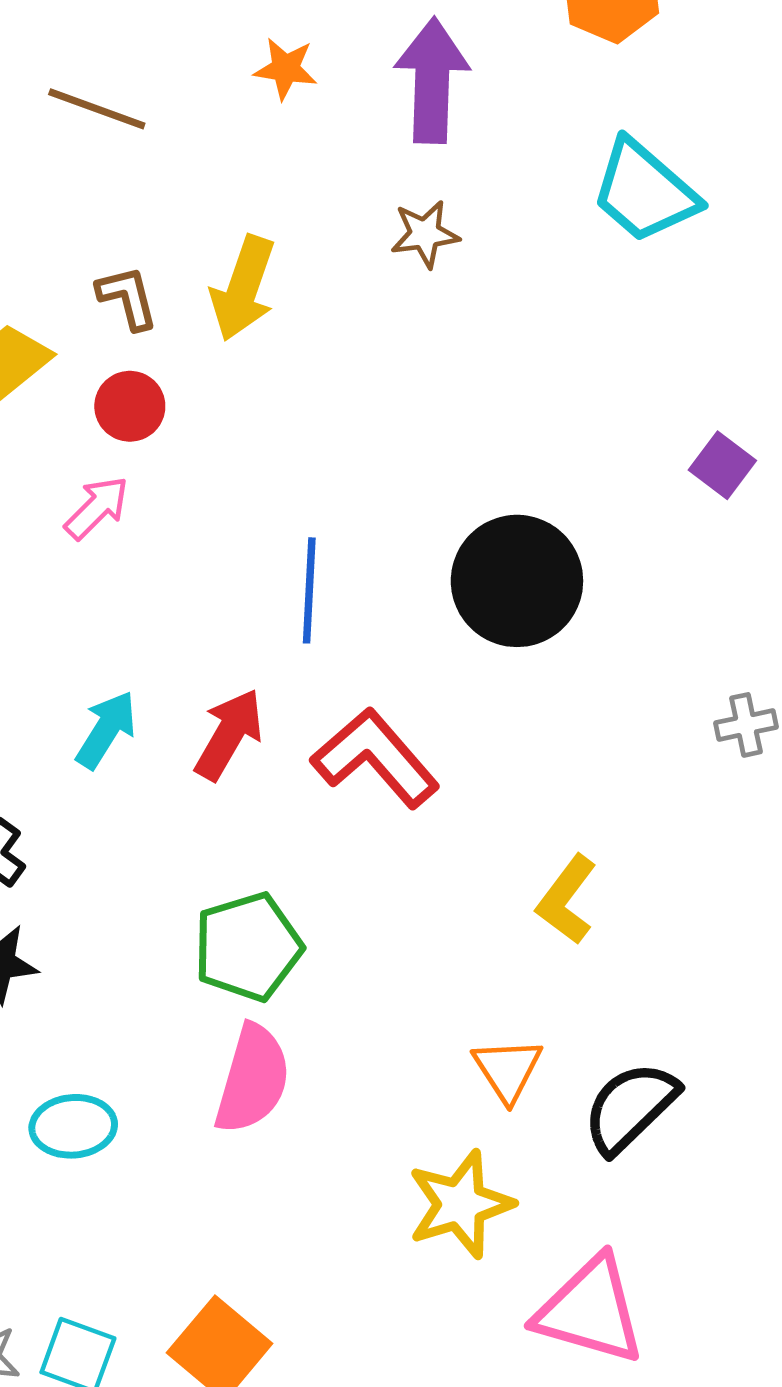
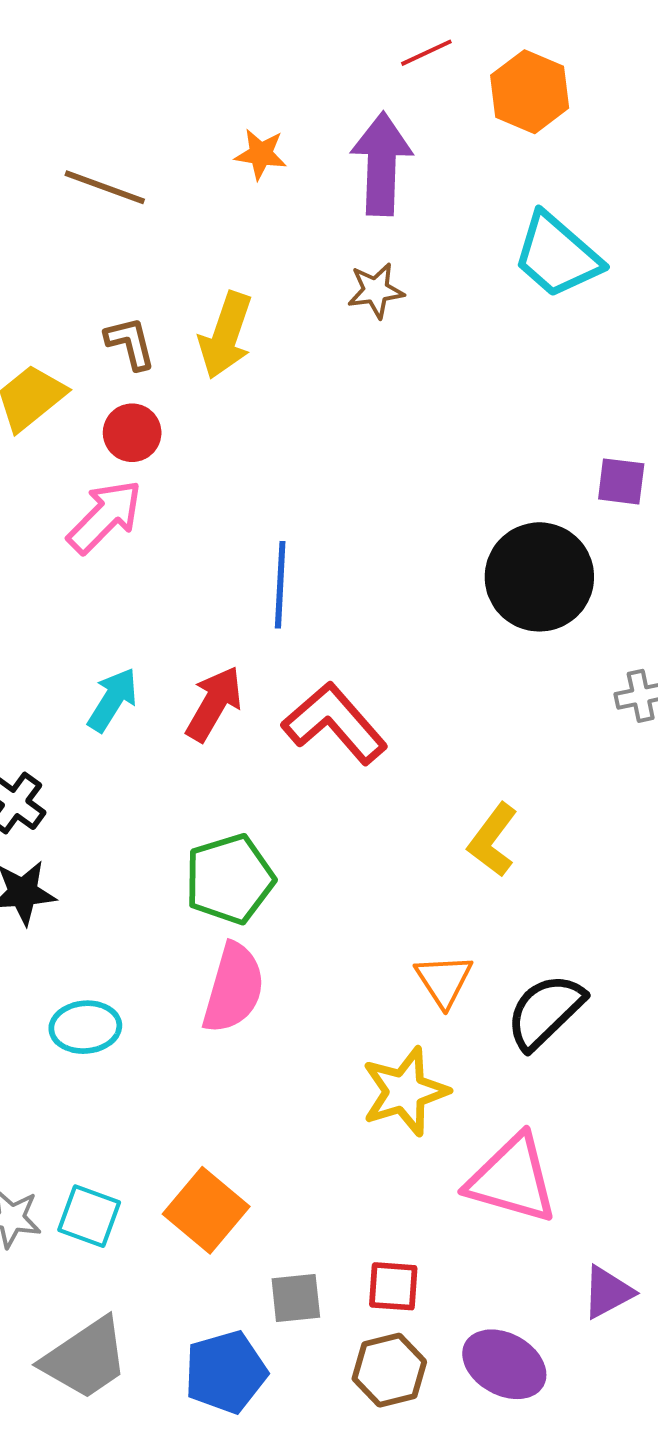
purple square: (722, 465) -> (621, 481), turned -30
pink arrow: (97, 508) -> (105, 517), size x1.4
black circle: (517, 581) -> (539, 577), moved

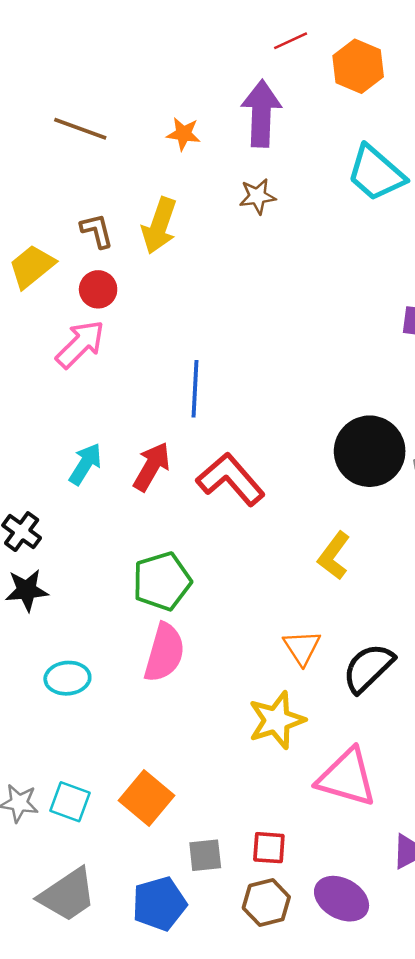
orange star: (261, 154) -> (183, 134), moved
black circle: (539, 577) -> (370, 451), moved

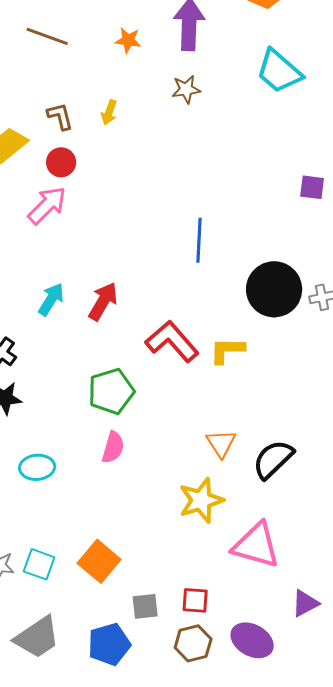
yellow arrow: (159, 226) -> (109, 112), size x0.6
blue line: (195, 389) -> (199, 240), moved
red L-shape: (231, 479) -> (172, 341), moved
yellow L-shape: (334, 556) -> (227, 350), moved, turned 54
pink semicircle: (164, 653) -> (113, 447), size x0.7

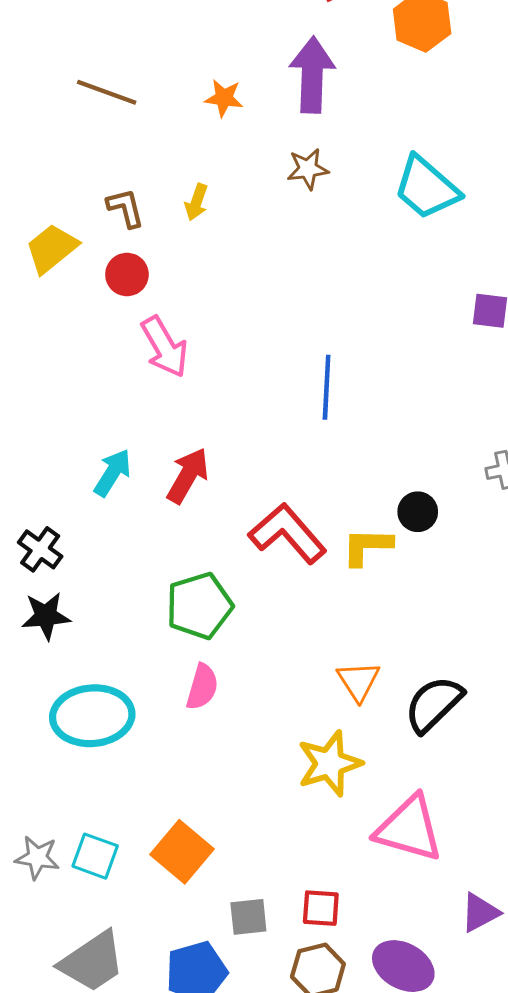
cyan trapezoid: (279, 71) -> (426, 188), moved
pink arrow: (47, 205) -> (165, 347), moved, turned 105
black circle: (274, 289) -> (418, 512), moved, size x0.5
cyan ellipse: (37, 467) -> (92, 716), size x1.6

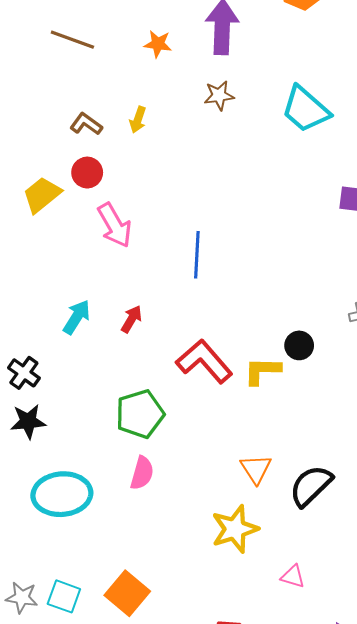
brown L-shape: (126, 208) -> (86, 124), turned -40
yellow trapezoid: (52, 248) -> (42, 195), moved
blue line: (327, 387) -> (197, 255), moved
red arrow: (188, 476) -> (131, 319), size x0.7
pink triangle: (409, 829) -> (293, 576), size x0.5

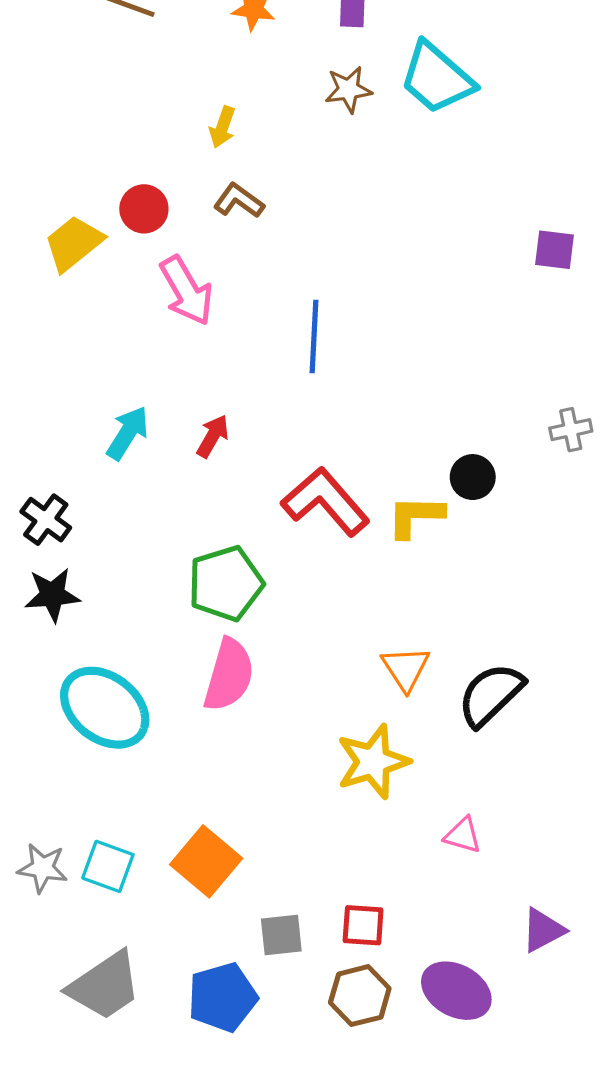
cyan trapezoid: (305, 109) -> (437, 78), moved
brown L-shape: (86, 124) -> (239, 201), moved
pink semicircle: (142, 473) -> (229, 675), size x1.4
cyan ellipse: (62, 494) -> (105, 708), turned 42

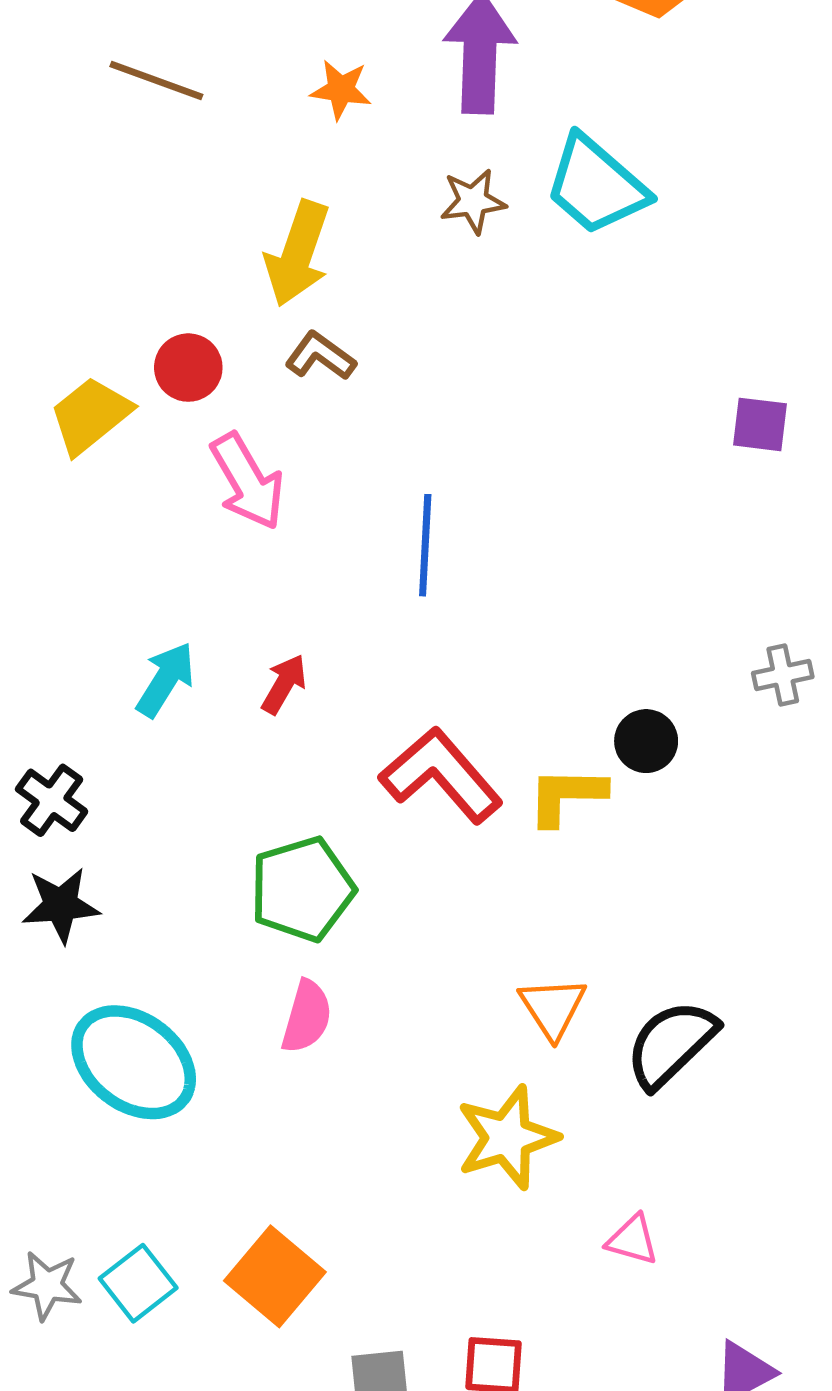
yellow arrow: (222, 127) -> (298, 254), size x1.8
pink semicircle: (229, 675) -> (307, 1017), size x0.7
cyan square: (108, 866) -> (138, 1283), turned 32

